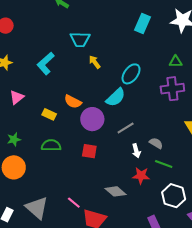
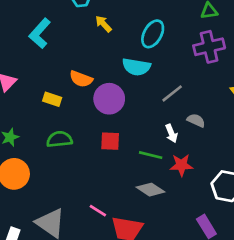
cyan semicircle: (116, 97) -> (136, 67), turned 60
gray line: (126, 128) -> (172, 93), moved
green line: (164, 164) -> (151, 155), moved

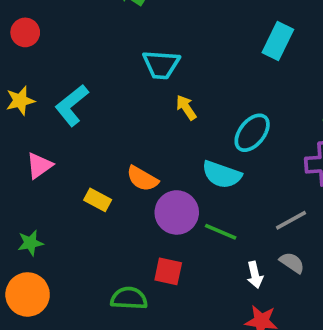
cyan L-shape: (40, 33) -> (72, 105), moved
gray line: (172, 93) -> (291, 220), moved
green semicircle: (59, 139) -> (129, 298), moved
green line: (151, 155) -> (221, 232), moved

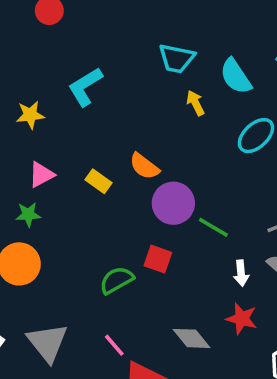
yellow star: (20, 101) -> (30, 115), moved
pink triangle: (39, 166) -> (41, 175), moved
cyan semicircle: (222, 175) -> (236, 76), moved, turned 30
green semicircle: (129, 298) -> (117, 280), turned -40

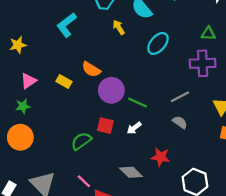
cyan L-shape: (85, 87) -> (67, 25), moved
white arrow: (241, 273) -> (134, 128), moved, turned 64

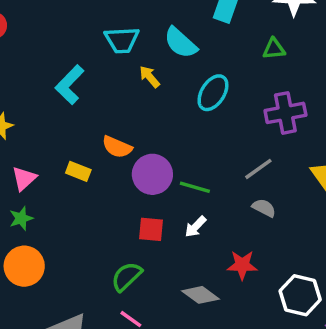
green triangle: (208, 34) -> (274, 49), moved
green semicircle: (81, 141) -> (127, 277), moved

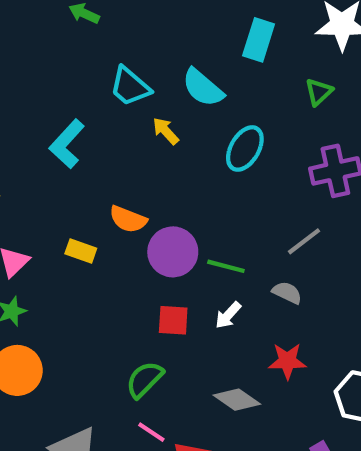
cyan trapezoid: (122, 40) -> (130, 86), turned 45
green triangle: (274, 49) -> (319, 92), turned -35
gray semicircle: (264, 208) -> (287, 293), moved

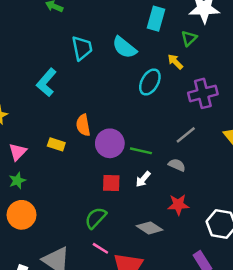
cyan trapezoid: (130, 86) -> (82, 48), turned -140
green triangle: (319, 92) -> (189, 38), moved
yellow arrow: (166, 131) -> (175, 62), moved
orange semicircle: (128, 219) -> (83, 125), turned 60

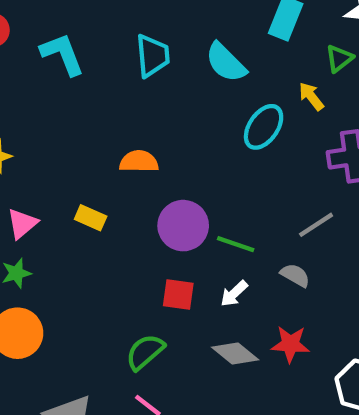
cyan L-shape: (46, 82) -> (62, 54), moved, turned 112
orange semicircle: (83, 125) -> (139, 162), moved, turned 95
gray diamond: (150, 228) -> (235, 354), moved

